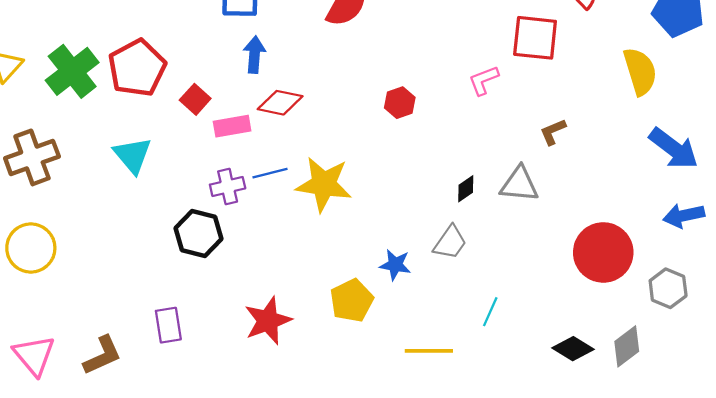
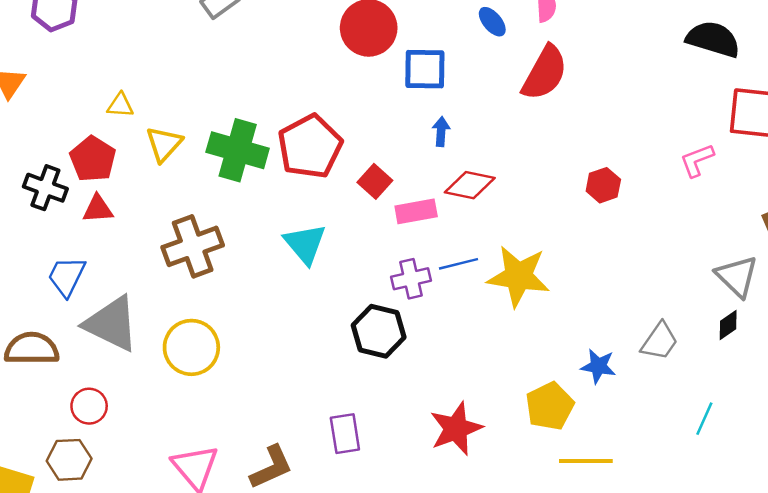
blue arrow: (254, 55) -> (441, 132), size x0.7
green cross: (72, 71) -> (238, 150), turned -36
gray triangle: (519, 184) -> (737, 276), turned 39
black diamond: (466, 189) -> (728, 325), moved
yellow line: (429, 351) -> (586, 461), moved

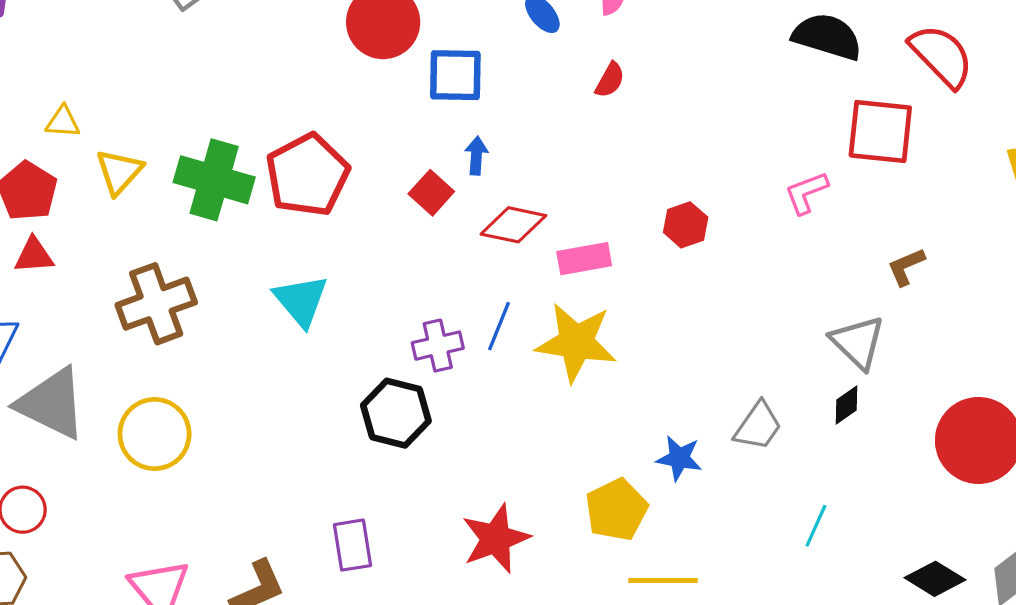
red semicircle: (545, 73) -> (610, 80), size x0.5
red square: (375, 181) -> (431, 193), moved
pink rectangle: (416, 211) -> (584, 259), moved
blue line: (459, 264) -> (499, 326), turned -54

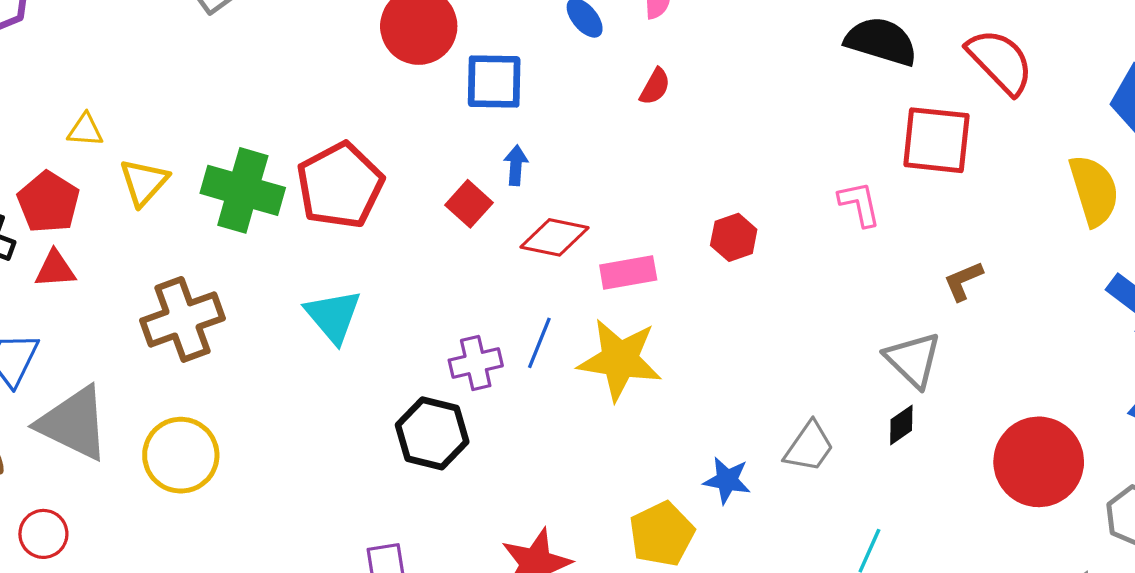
pink L-shape: (806, 193) -> (859, 204), turned 99

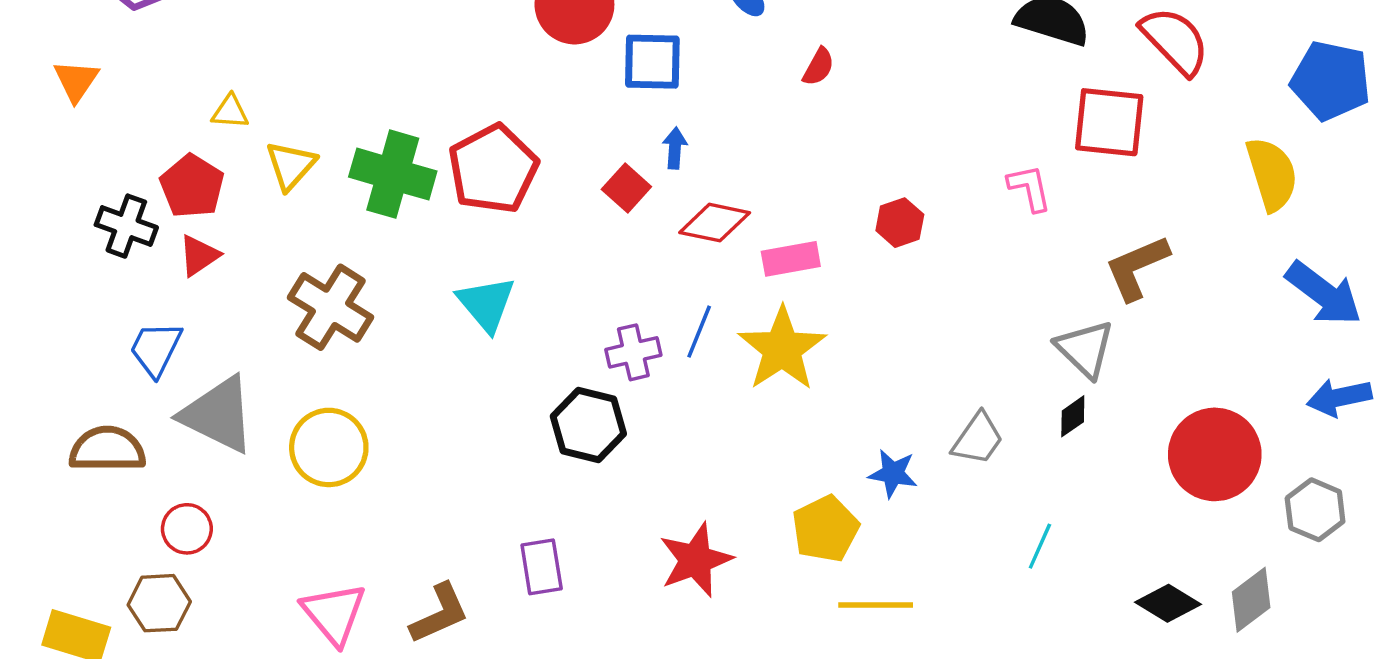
red triangle: (55, 269) -> (199, 255), turned -30
brown L-shape: (963, 281) -> (1137, 268), size x1.6
brown cross: (182, 319) -> (331, 307), turned -38
yellow star: (620, 360) -> (782, 349), turned 30

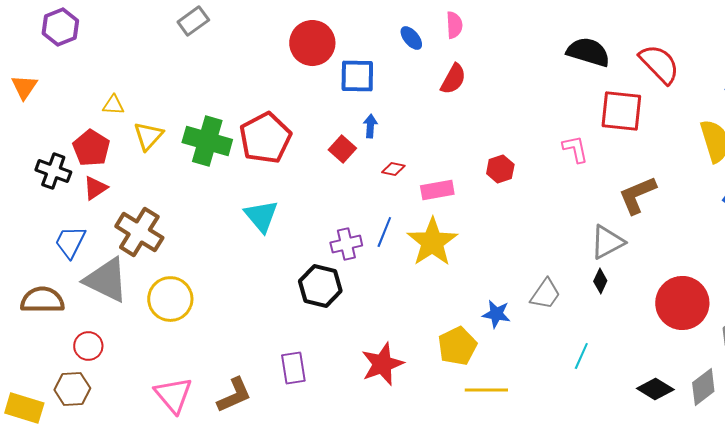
red semicircle: (818, 67) -> (453, 79), size x1.4
red diamond: (715, 223) -> (393, 169), size x0.6
brown cross: (331, 307) -> (139, 232), moved
gray triangle: (1085, 349) -> (607, 242), turned 48
black diamond: (1073, 416) -> (600, 281), turned -30

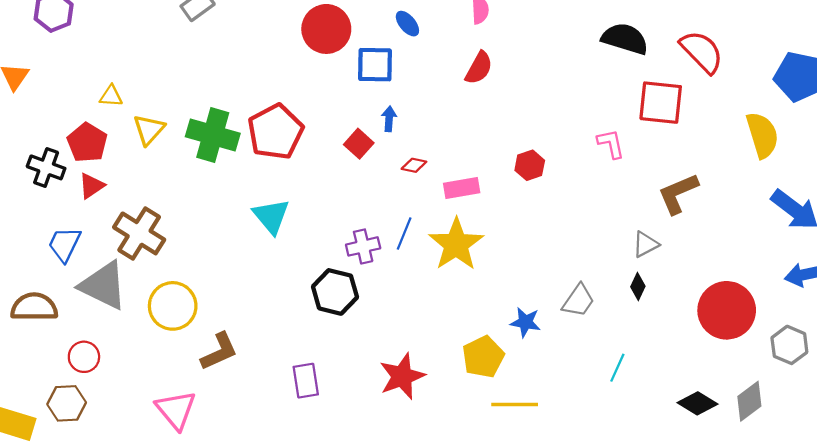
blue ellipse: (411, 38) -> (407, 24), moved
gray triangle: (607, 242) -> (646, 244), size x0.7
brown L-shape: (234, 395) -> (219, 351), moved

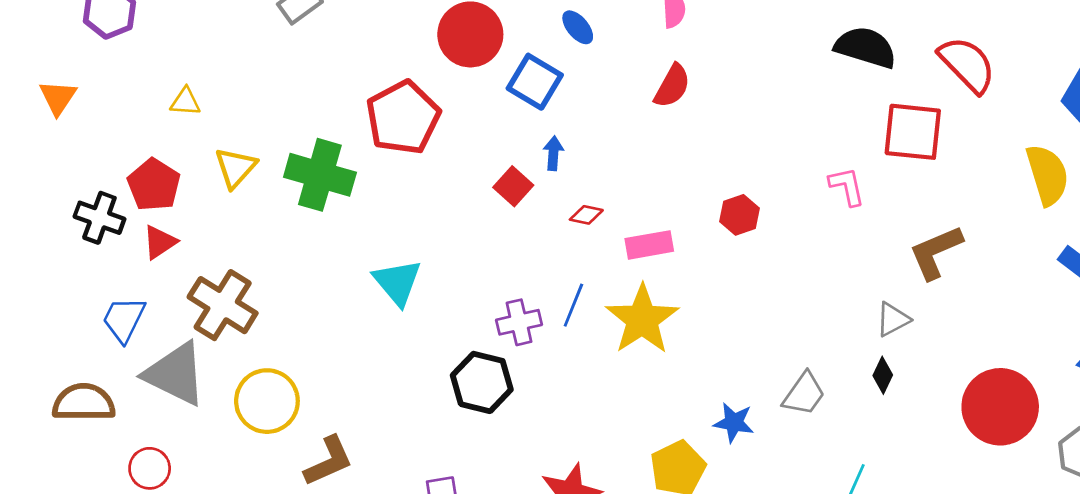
blue square: (375, 65) -> (535, 82), turned 30
yellow triangle: (111, 96) -> (185, 102), moved
red pentagon: (275, 132) -> (403, 118), moved

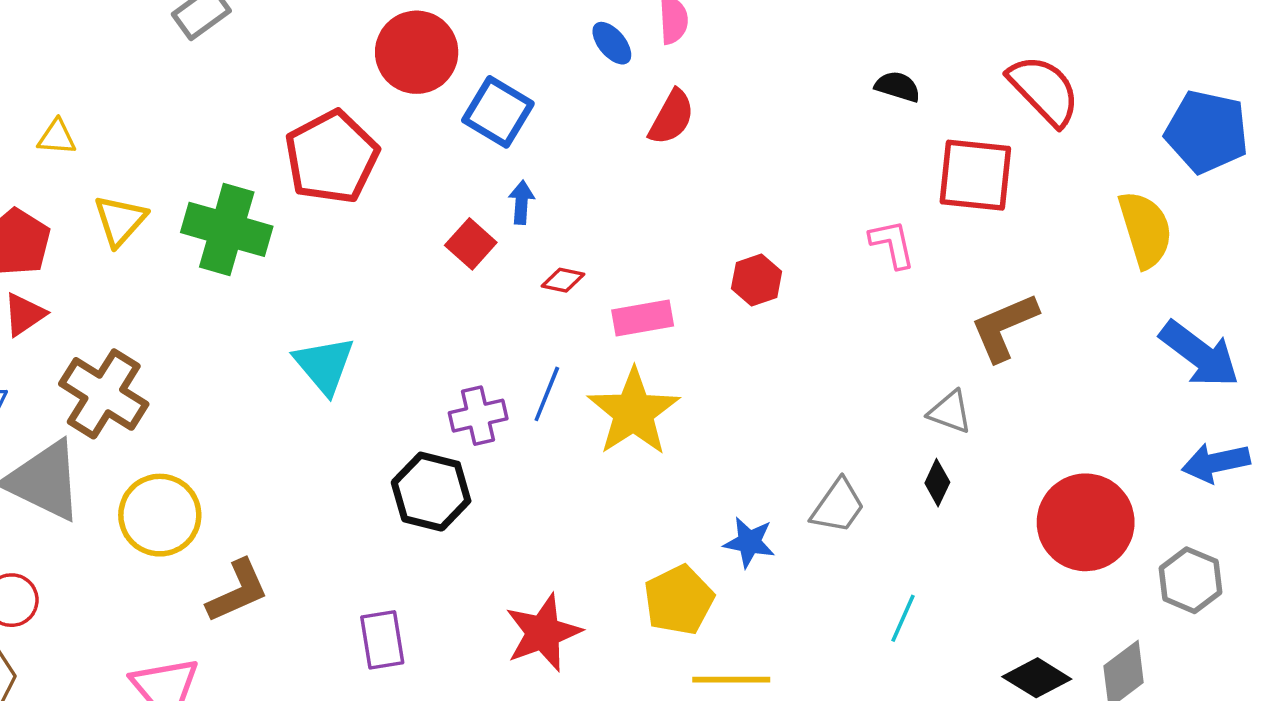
blue ellipse: (578, 27) -> (612, 43), moved
black semicircle: (866, 47) -> (898, 87), moved, size x0.6
gray triangle: (893, 319) -> (950, 412), turned 48

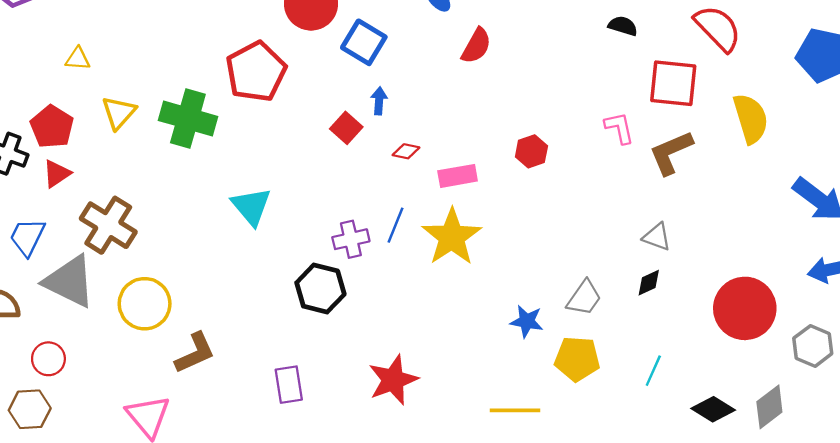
yellow semicircle: (1145, 229) -> (751, 118), moved
brown L-shape: (1004, 327) -> (671, 152), moved
black diamond: (937, 483) -> (649, 283), turned 40
yellow pentagon: (679, 600) -> (577, 359), moved, turned 30
cyan line: (903, 618) -> (653, 371), moved

